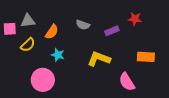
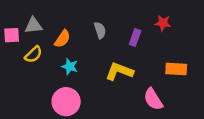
gray semicircle: (83, 25) -> (100, 30), turned -128
purple rectangle: (112, 31) -> (135, 38), turned -48
pink circle: (43, 80) -> (66, 102), moved

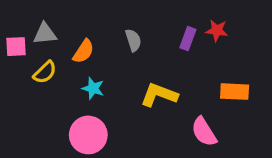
purple rectangle: (135, 38) -> (188, 39), moved

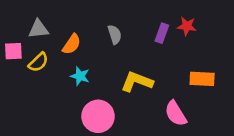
pink square: (16, 47) -> (13, 51), moved
pink circle: (88, 135) -> (98, 116), moved

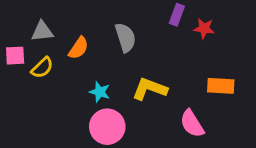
purple rectangle: (162, 33) -> (177, 15), moved
gray semicircle: (115, 34) -> (125, 37), size x1.4
cyan star: (80, 76) -> (100, 92), moved

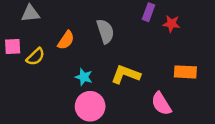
gray triangle: (42, 31) -> (30, 14), moved

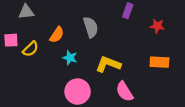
red star: (171, 24) -> (157, 26), moved
cyan star: (84, 77) -> (70, 58), moved
pink semicircle: (161, 104) -> (124, 92), moved

